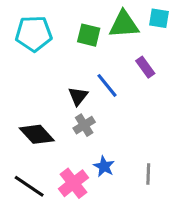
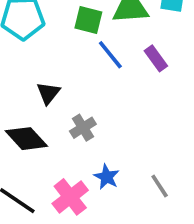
blue line: (107, 85) -> (110, 55), moved
black triangle: (78, 96) -> (48, 93), moved
gray line: (148, 174) -> (160, 186), turned -35

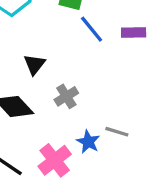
purple rectangle: (156, 58) -> (134, 32), turned -55
gray line: (160, 186) -> (117, 132), moved, turned -40

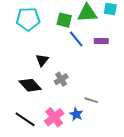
blue star: (88, 142) -> (76, 114), moved

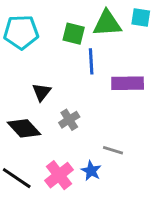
blue line: (76, 39) -> (91, 61), turned 36
purple rectangle: (101, 41) -> (128, 83), moved, size x1.5

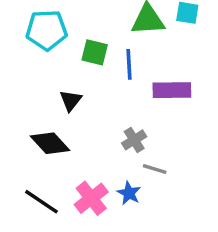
green square: (74, 34) -> (95, 52), moved
gray cross: (69, 120) -> (134, 140), moved

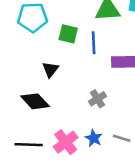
gray line: (155, 169) -> (122, 138), moved
black line: (41, 202) -> (29, 145), turned -32

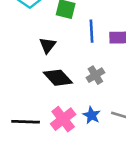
blue line: (94, 43) -> (92, 31), moved
black diamond: (35, 101) -> (58, 78), moved

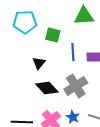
gray cross: (95, 75) -> (76, 86), size x1.6

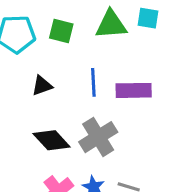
green square: (53, 35) -> (61, 31), moved
black triangle: (39, 63) -> (42, 86), moved, turned 32

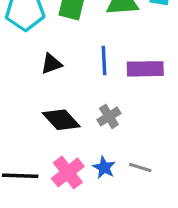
gray cross: (98, 137) -> (109, 116), size x0.6

